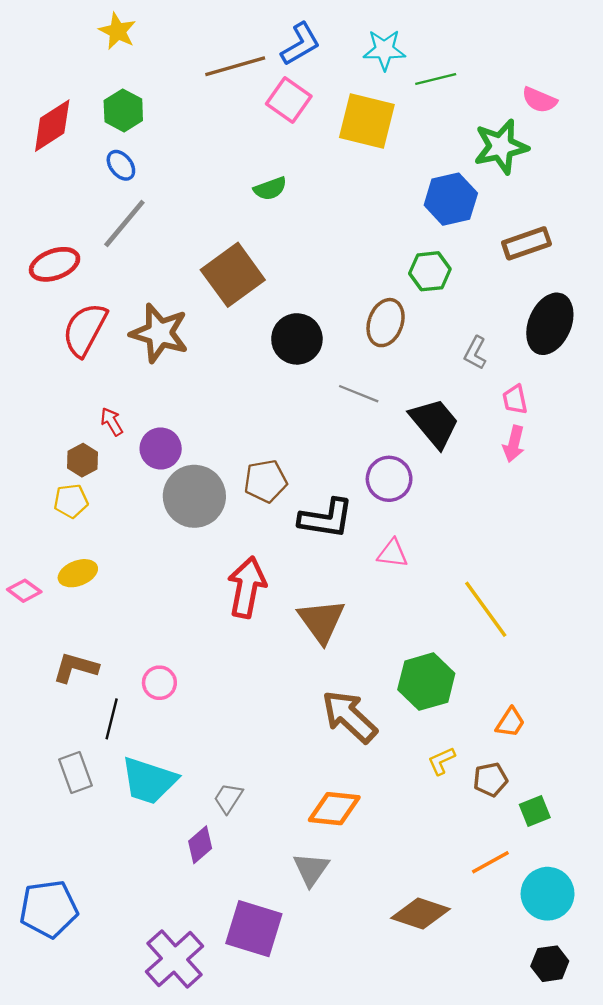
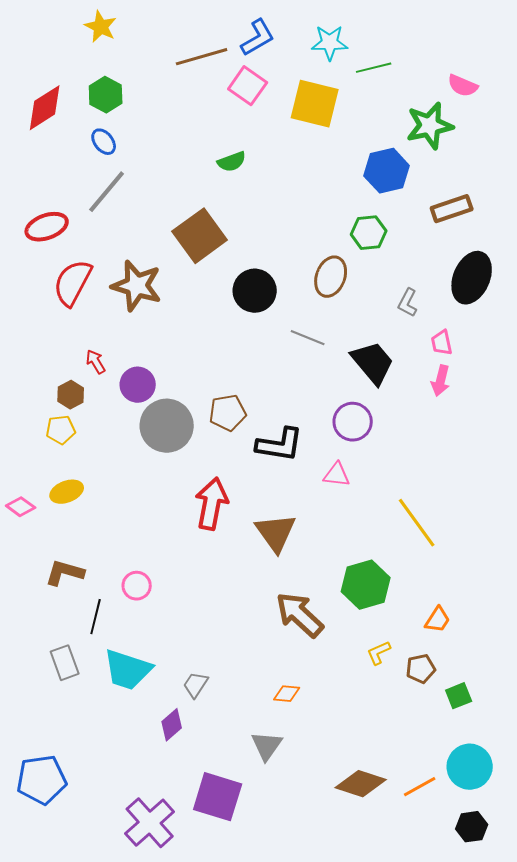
purple circle: (389, 479) -> (353, 422), moved
orange diamond: (334, 809) -> (287, 694), size x0.6
orange line: (490, 862) -> (420, 787), moved

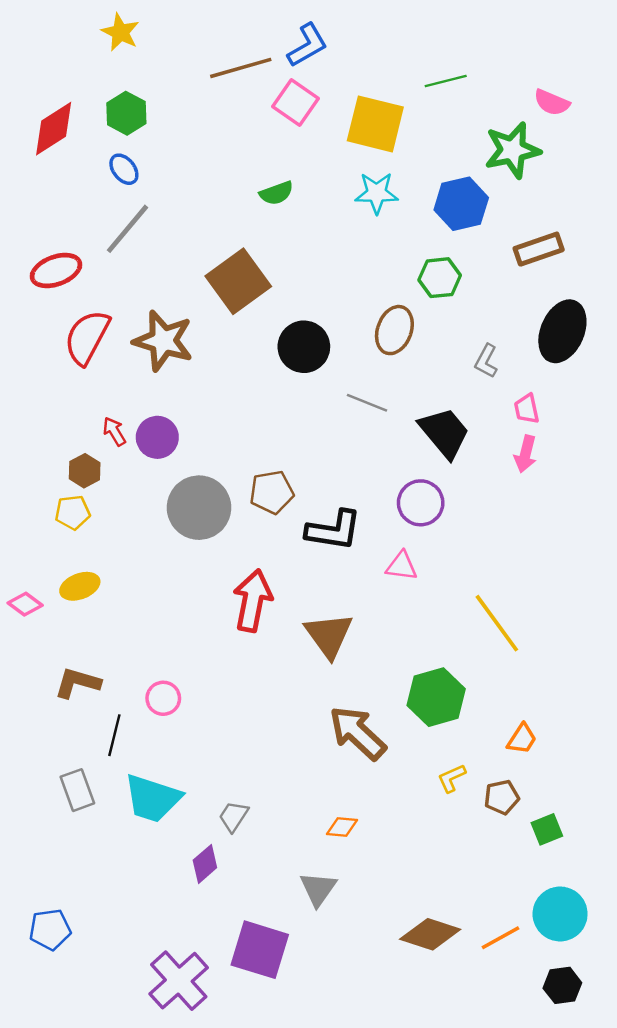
cyan star: (330, 43) -> (377, 193), moved
purple circle: (138, 385) -> (157, 437), moved
blue pentagon: (42, 780) -> (50, 929), size x0.7

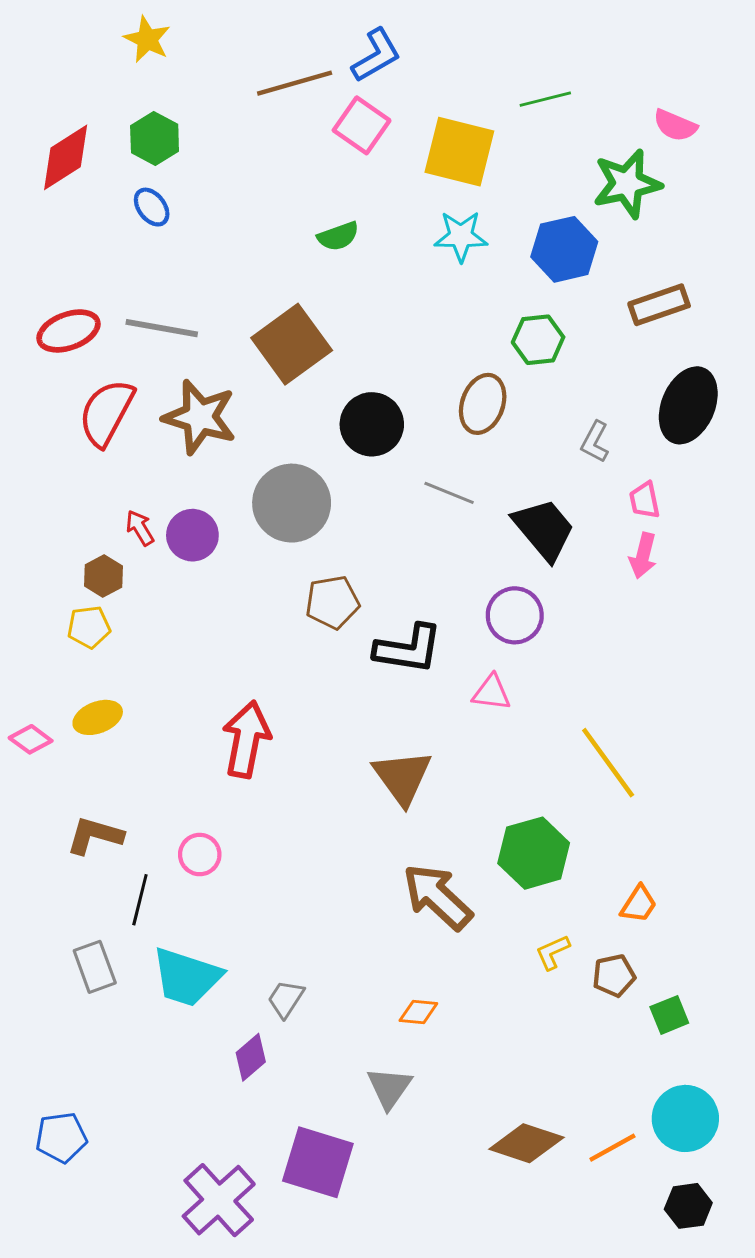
gray line: (127, 229) -> (162, 328), moved, turned 60
gray circle: (199, 508) -> (292, 503), moved
red arrow: (253, 601) -> (246, 739), moved

